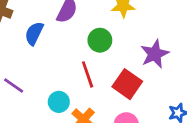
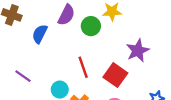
green circle: (100, 40) -> (91, 26), moved

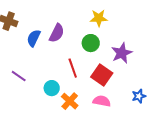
purple semicircle: (66, 15) -> (57, 33), moved
green circle: (91, 26) -> (91, 43), moved

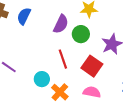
purple semicircle: (57, 33) -> (61, 24), moved
blue semicircle: (34, 38) -> (24, 16), moved

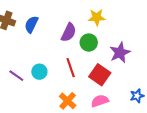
cyan circle: (42, 79) -> (39, 72), moved
pink semicircle: (92, 92) -> (100, 101), turned -30

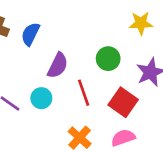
yellow star: (97, 17) -> (141, 23), moved
purple semicircle: (69, 32) -> (58, 65), moved

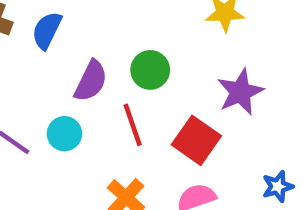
green circle: (108, 59) -> (150, 70), moved

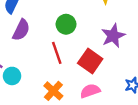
purple semicircle: (91, 81) -> (21, 30), moved
cyan circle: (64, 134) -> (12, 76), moved

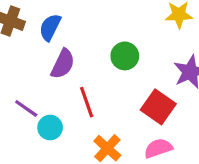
red line: (57, 53) -> (87, 102), moved

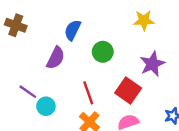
blue semicircle: (50, 27) -> (73, 30), moved
red line: (87, 102) -> (88, 93), moved

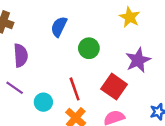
yellow star: (144, 20) -> (130, 17), turned 30
purple semicircle: (56, 58) -> (21, 55), moved, turned -30
cyan circle: (46, 106) -> (43, 102), moved

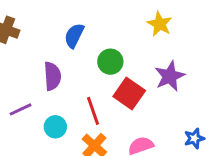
purple semicircle: (21, 55) -> (52, 76), moved
red square: (114, 87) -> (129, 93), moved
purple line: (15, 88) -> (21, 109), turned -60

